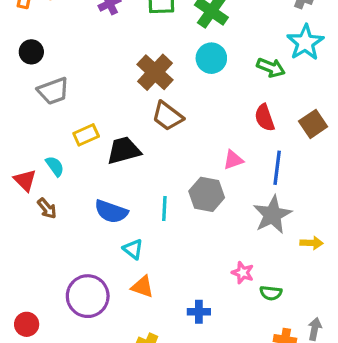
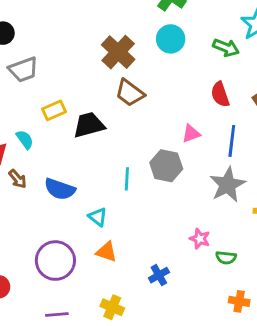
blue semicircle: (111, 212) -> (60, 189), moved
blue cross: (199, 312) -> (159, 275), turned -30

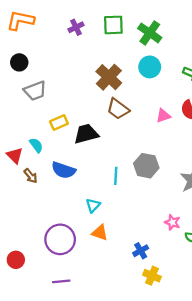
pink triangle: (191, 134) -> (163, 116), moved
blue semicircle: (60, 189) -> (63, 170), moved
cyan triangle: (98, 217) -> (93, 205), turned 35
yellow cross: (112, 307) -> (152, 276), moved

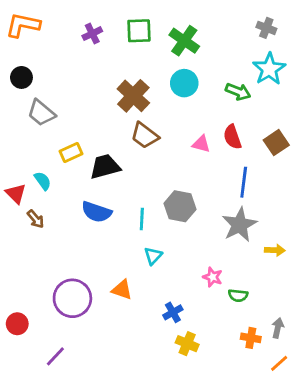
gray trapezoid: (35, 91) -> (41, 113), turned 60
pink triangle: (163, 116) -> (201, 144), turned 35
blue semicircle: (63, 170) -> (96, 212), moved
cyan triangle: (93, 205) -> (153, 256), moved
purple line: (61, 281) -> (55, 356), moved, turned -42

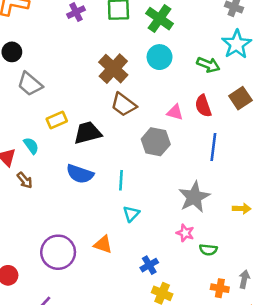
brown square: (276, 143) -> (240, 98), moved
gray hexagon: (180, 206) -> (156, 142), moved
gray star: (239, 225) -> (194, 197), moved

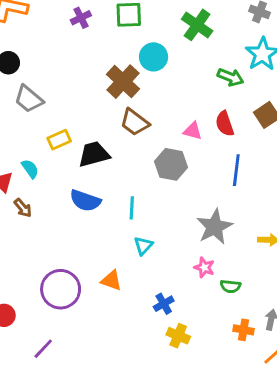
green cross: (160, 19) -> (197, 25), moved
cyan circle: (160, 57) -> (154, 57), moved

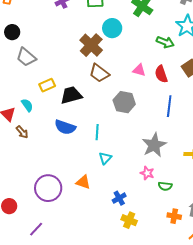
pink triangle: (193, 131) -> (139, 70), moved

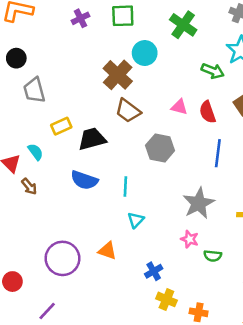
gray trapezoid: (26, 57) -> (34, 90), turned 35
orange cross: (174, 216) -> (199, 312), moved

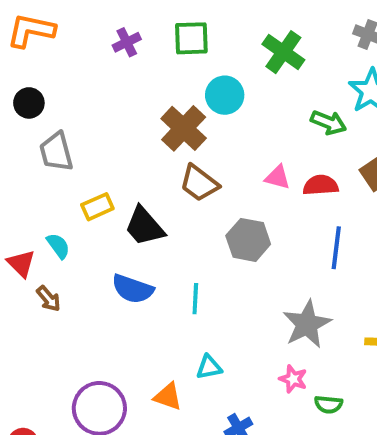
red semicircle: (208, 112) -> (321, 185), turned 105
black trapezoid: (92, 139) -> (144, 226), turned -116
cyan triangle: (136, 220) -> (209, 367), moved, turned 36

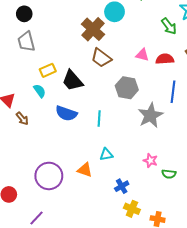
black circle: (29, 103) -> (24, 14), moved
green arrow: (328, 123) -> (169, 26), turned 30
cyan semicircle: (58, 246) -> (40, 91), moved
gray star: (307, 324) -> (150, 115), moved

